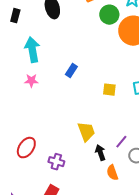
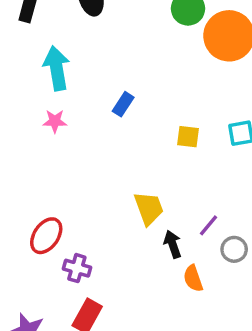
purple cross: (56, 162) -> (77, 268), moved

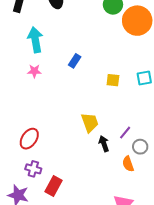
purple cross: (77, 268) -> (33, 169), moved
orange semicircle: (193, 278) -> (128, 164), moved

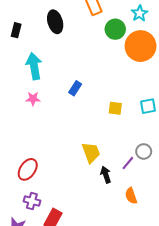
gray circle: (140, 147) -> (144, 151), moved

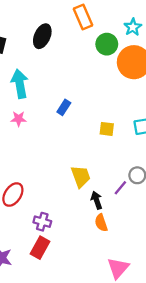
black ellipse: (55, 22) -> (42, 36), turned 40
orange semicircle: (131, 196) -> (101, 223), moved
purple cross: (32, 201) -> (42, 222), moved

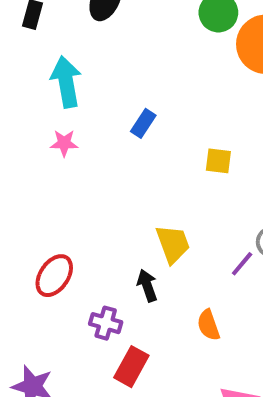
black arrow: (97, 200) -> (147, 285), moved
red rectangle: (40, 248) -> (131, 367), moved

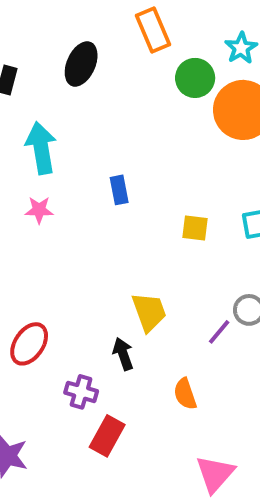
blue rectangle: (143, 123) -> (119, 190), turned -44

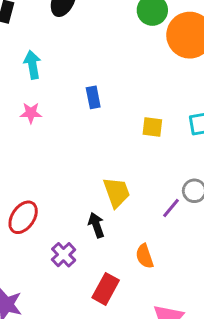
cyan arrow: (41, 148) -> (32, 65), size x0.7
purple cross: (81, 392) -> (64, 255), turned 30
red rectangle: (107, 436) -> (106, 289), moved

